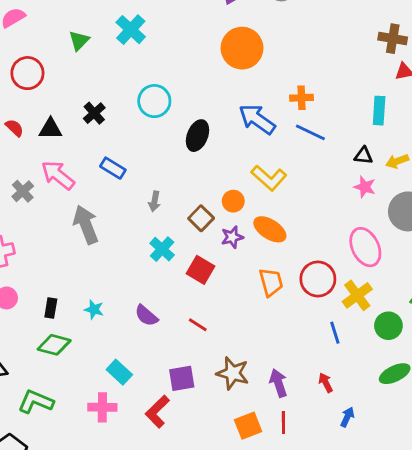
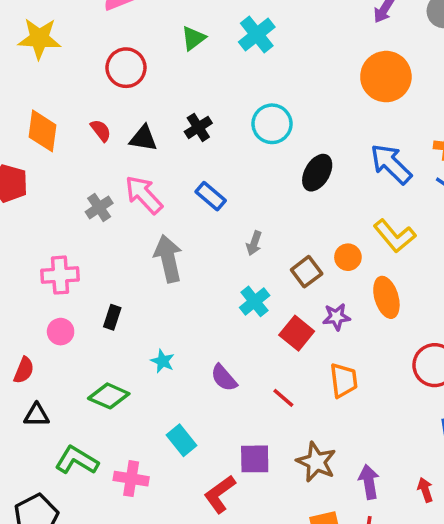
orange ellipse: (270, 229) -> (386, 297), turned 32
purple star: (232, 237) -> (336, 317), moved
orange trapezoid: (271, 282) -> (344, 380), moved
black rectangle: (51, 308) -> (112, 317), moved
pink cross: (102, 407) -> (131, 479), moved

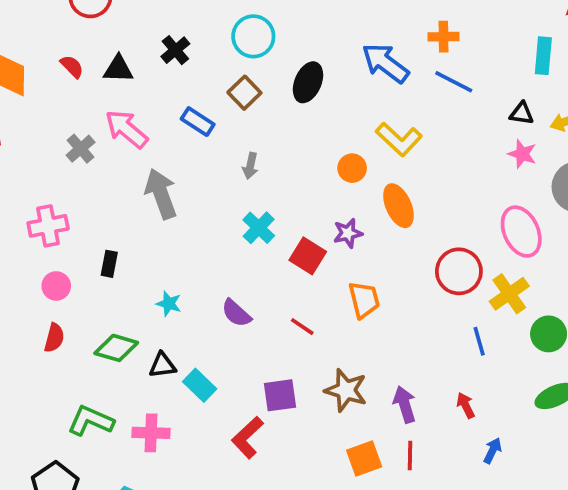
brown square: (307, 272) -> (244, 93), moved
red semicircle: (24, 370) -> (54, 338), moved
black triangle: (37, 415) -> (162, 365), moved

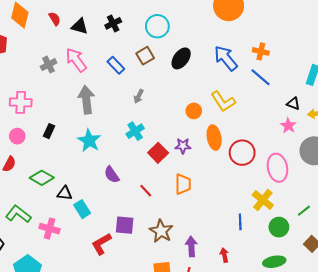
red circle: (459, 271) -> (242, 153), moved
yellow cross: (509, 294) -> (263, 200), turned -30
cyan star: (169, 304) -> (89, 141), moved, size x1.6

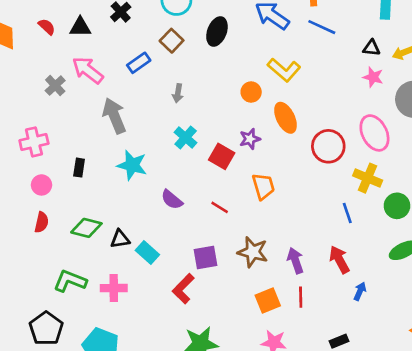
blue rectangle: (116, 65) -> (139, 63), turned -66
red circle: (242, 153) -> (328, 146), moved
red arrow: (224, 255) -> (339, 260), size x1.5

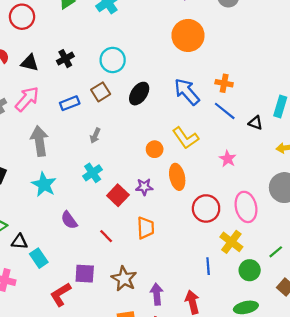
black triangle: (372, 48) -> (255, 123), moved
pink arrow: (88, 70) -> (27, 99), turned 80
pink star: (373, 77) -> (228, 159), moved

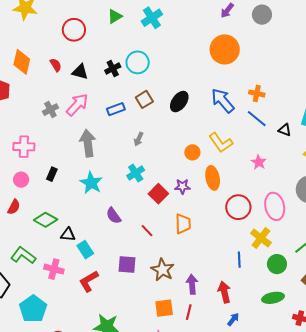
cyan circle: (113, 60) -> (138, 62), moved
red L-shape: (61, 294) -> (89, 281), moved

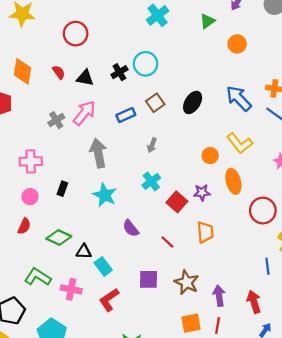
green triangle: (115, 16) -> (207, 21), moved
orange circle: (225, 49) -> (237, 44), size x0.6

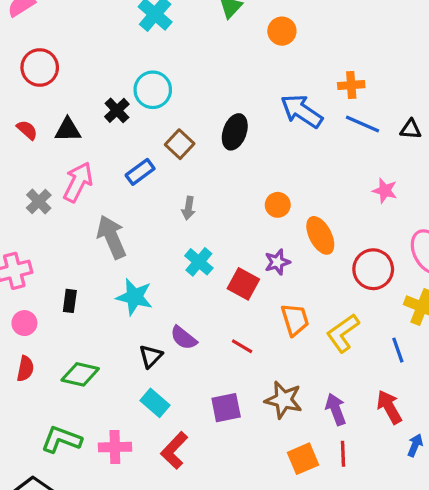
yellow L-shape: (240, 143) -> (343, 333), moved, turned 105
black triangle: (84, 252) -> (151, 356), moved, turned -35

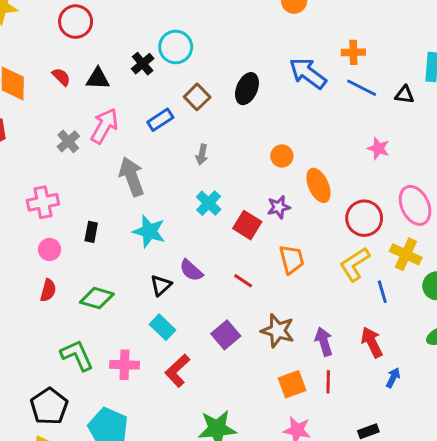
yellow L-shape: (343, 333) -> (355, 264), moved
purple square: (226, 408) -> (226, 335), turned -32
green L-shape: (61, 439) -> (77, 355), turned 42

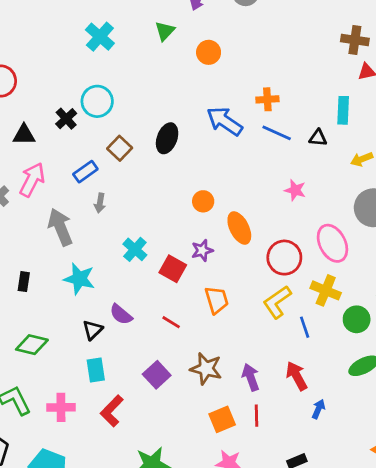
gray arrow: (202, 154) -> (100, 203), moved
cyan rectangle: (163, 327) -> (96, 370), turned 40

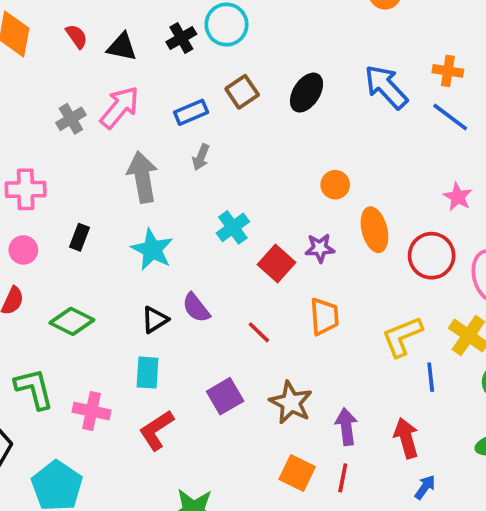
red circle: (284, 258) -> (432, 256), moved
orange square: (222, 419) -> (297, 473), turned 36

